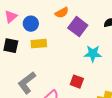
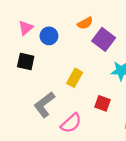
yellow rectangle: (39, 44) -> (75, 78), moved, turned -56

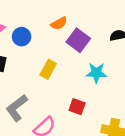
yellow rectangle: (75, 78) -> (48, 69), moved

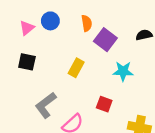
orange semicircle: (59, 23) -> (87, 23), turned -70
blue circle: (22, 37) -> (50, 21), moved

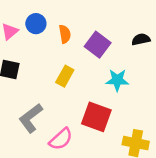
orange semicircle: (87, 23) -> (65, 34), moved
red square: (104, 104) -> (96, 117), size x1.6

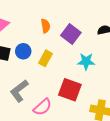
blue circle: (36, 24) -> (23, 51), moved

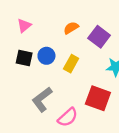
orange semicircle: (46, 26) -> (71, 28), turned -112

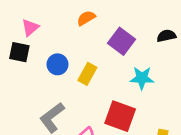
orange semicircle: (71, 28) -> (86, 18), moved
black square: (24, 58) -> (19, 52), moved

